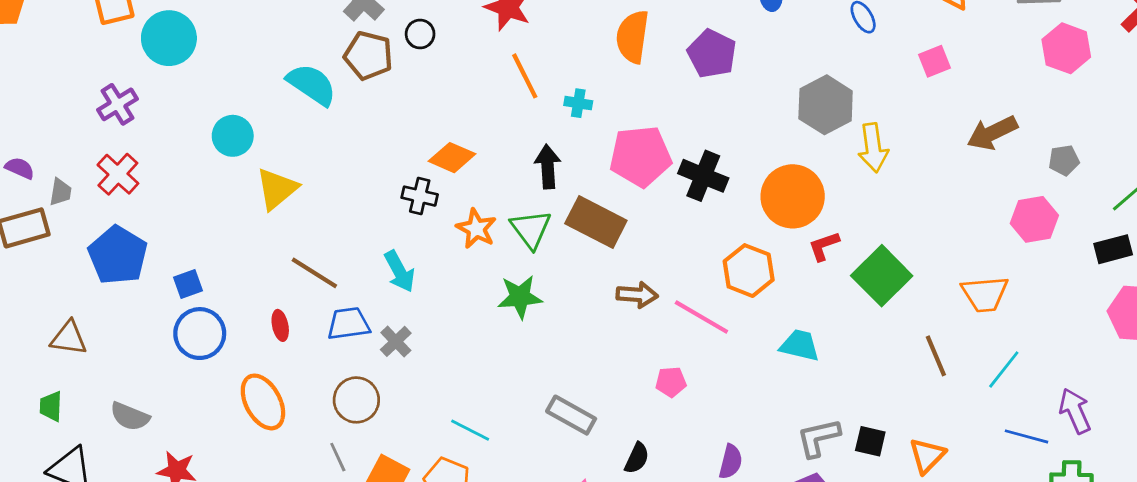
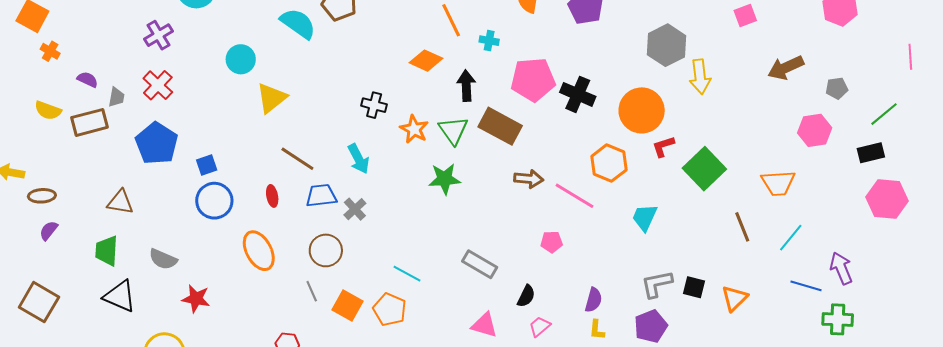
orange diamond: (452, 158) -> (426, 61), moved
cyan trapezoid: (800, 345) -> (645, 217), turned -80
green trapezoid: (51, 406) -> (107, 251), size x1.4

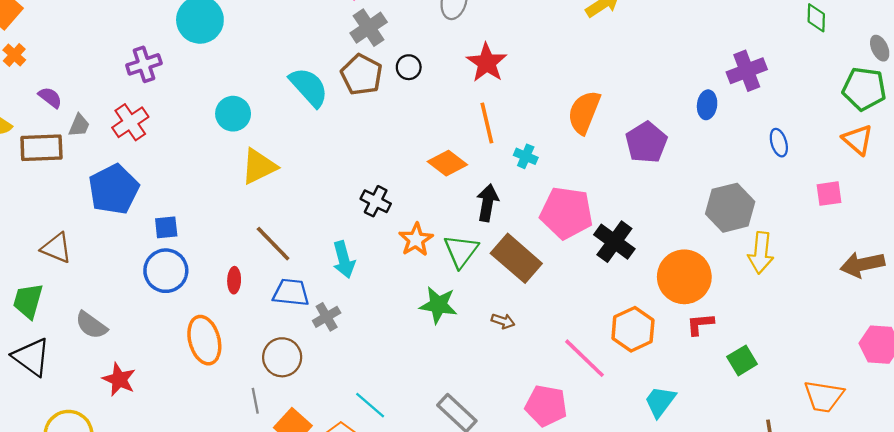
green square: (704, 169) -> (742, 360), size x0.6
brown arrow: (529, 179) -> (503, 321), moved, size x0.7
pink pentagon: (552, 242) -> (546, 406), size x1.6

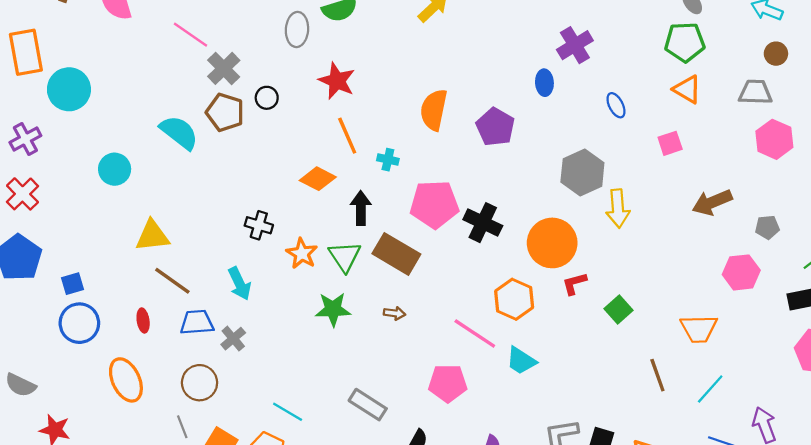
yellow triangle: (259, 166) -> (152, 236), moved, turned 30
cyan trapezoid: (660, 402) -> (521, 361), moved, turned -84

